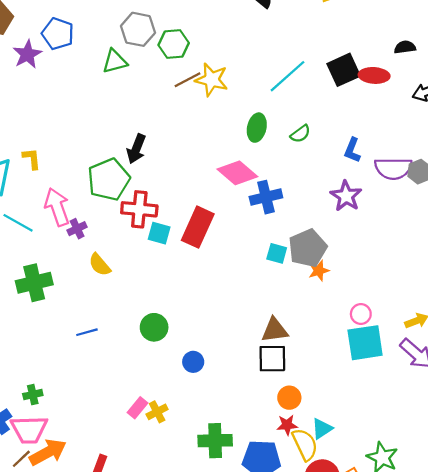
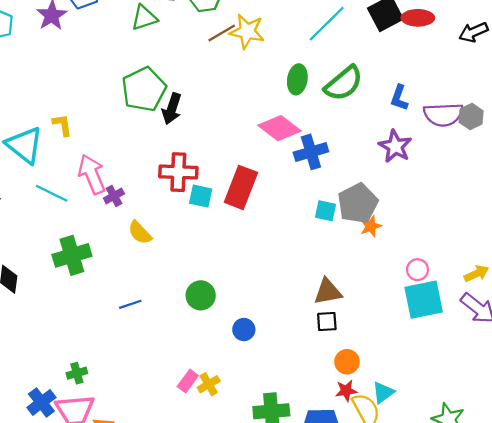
green semicircle: (300, 134) -> (344, 83), size x1.8
green pentagon: (109, 179) -> (144, 89), moved
black square: (272, 359) -> (327, 322), size x0.7

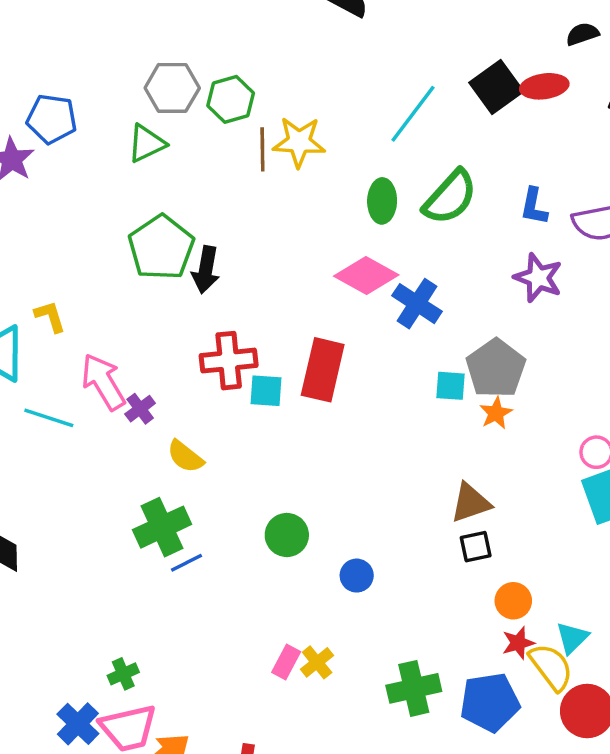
brown line: (222, 33) -> (262, 149), turned -52
blue cross: (311, 152) -> (417, 304), turned -32
orange star: (371, 226) -> (496, 413), moved
green cross: (72, 255) -> (162, 527), moved

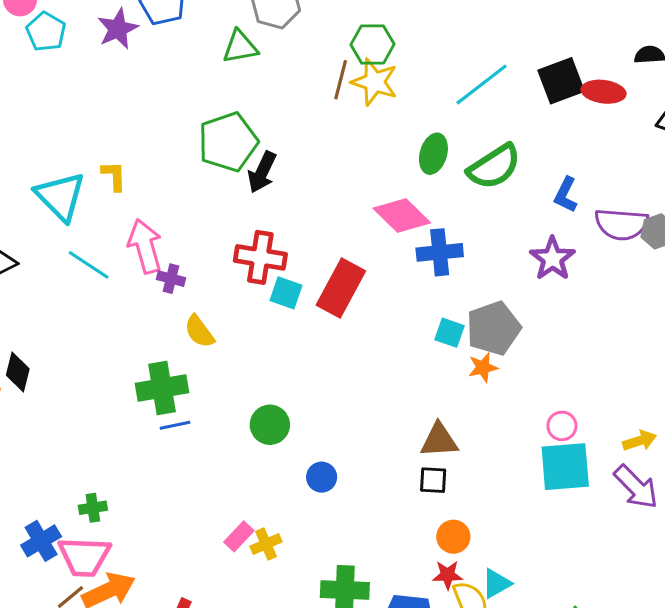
green hexagon: (231, 99) -> (372, 44), moved
blue cross: (417, 304) -> (440, 252), turned 36
purple cross: (140, 409) -> (171, 279), turned 36

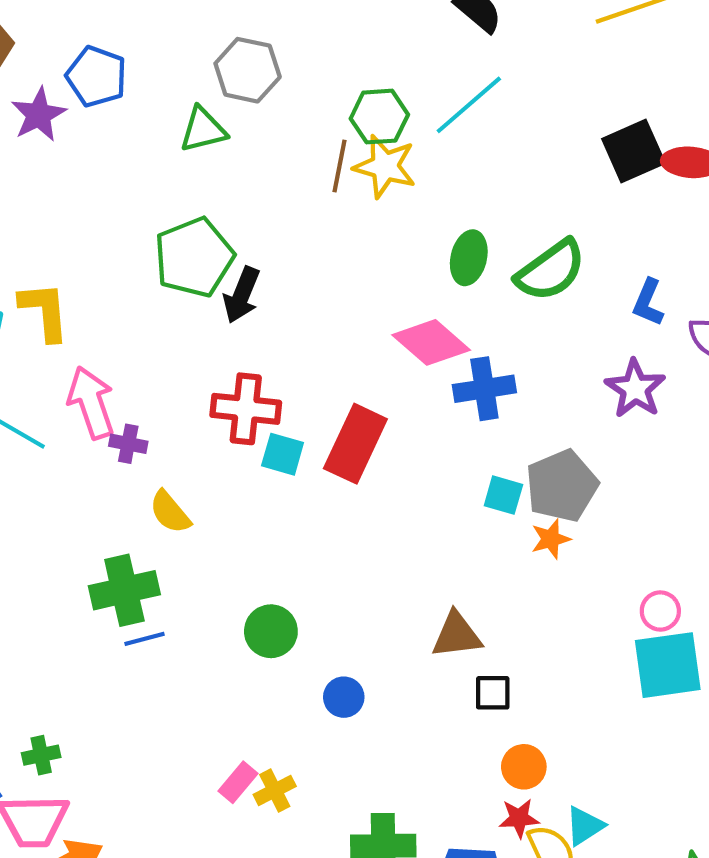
cyan line: (482, 84) -> (469, 105), moved
yellow L-shape: (114, 176) -> (44, 311), size x1.5
brown triangle: (439, 440) -> (457, 635), moved

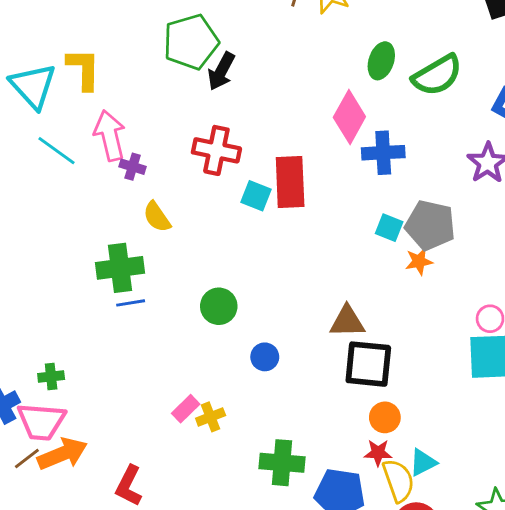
pink diamond: (431, 342) -> (349, 117), turned 72
red rectangle: (355, 444) -> (290, 182), turned -33
cyan square: (283, 454) -> (256, 196), moved
gray pentagon: (562, 486) -> (430, 225), turned 30
black square: (493, 693) -> (368, 364), size x1.8

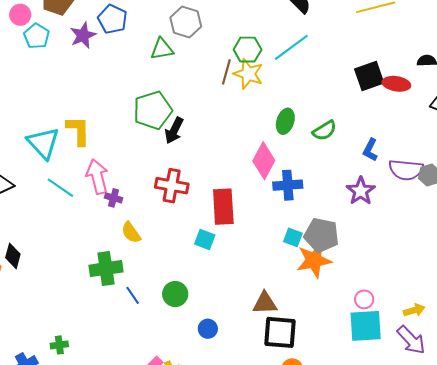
green semicircle: (437, 75) -> (324, 131), size x0.7
cyan square: (256, 196) -> (205, 240), moved
orange star: (419, 261) -> (314, 260), size x1.8
blue line: (131, 303) -> (133, 295), moved, turned 66

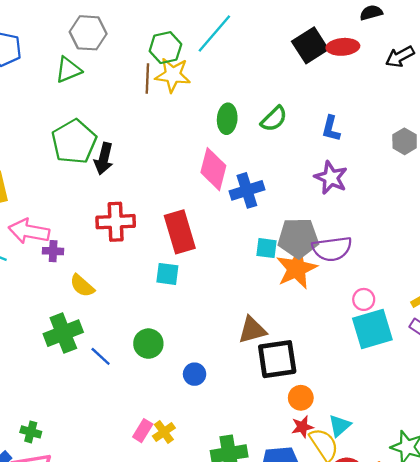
purple semicircle: (406, 170) -> (332, 249), moved
pink arrow: (97, 177) -> (29, 231), turned -52
green cross: (59, 345) -> (31, 432), turned 36

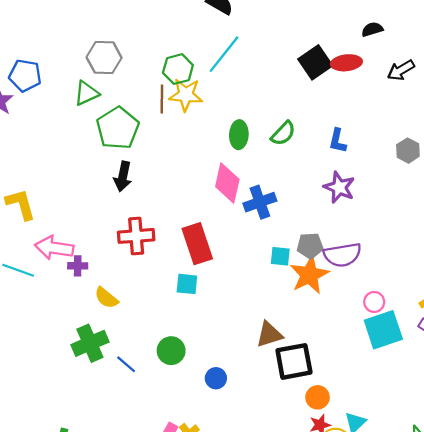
green pentagon: (74, 142) -> (118, 128), moved
gray pentagon: (298, 238) -> (310, 246), size x0.7

